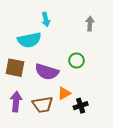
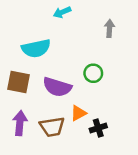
cyan arrow: (46, 19) -> (62, 12), moved, turned 80

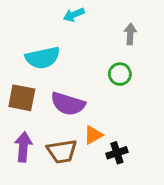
green circle: (93, 73) -> (120, 74), moved

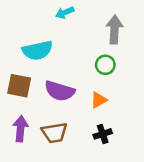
gray arrow: (130, 34) -> (114, 30), size x1.5
orange triangle: (93, 135) -> (99, 100), moved

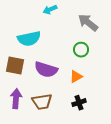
gray arrow: (114, 30) -> (88, 23), turned -55

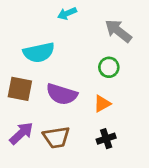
purple arrow: (16, 99) -> (21, 133), turned 42

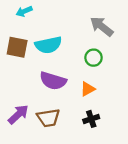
cyan arrow: (67, 13) -> (24, 11), moved
cyan semicircle: (39, 52) -> (48, 45), moved
brown square: (20, 89) -> (17, 47), moved

